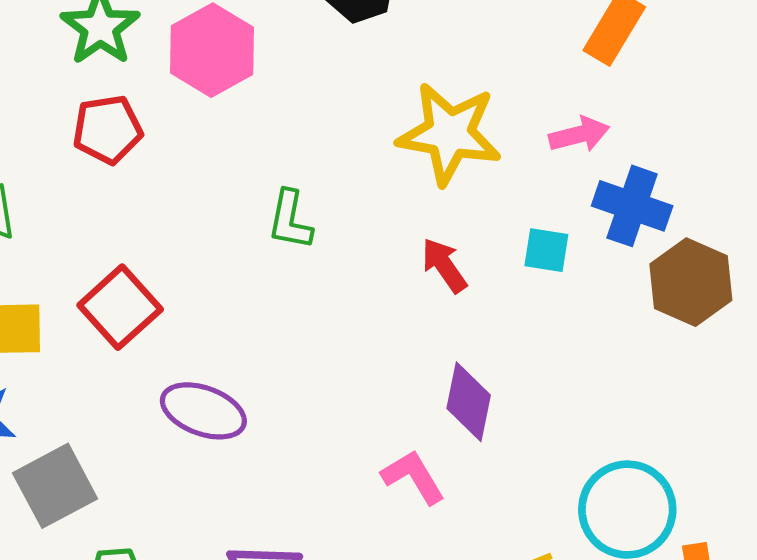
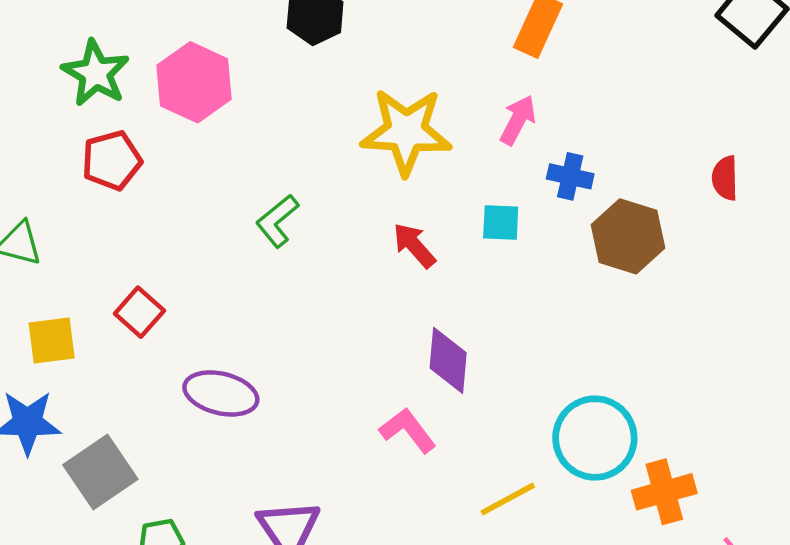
pink arrow: (579, 135) -> (518, 120), turned -42
blue cross: (632, 206) -> (570, 176), size x0.7
green L-shape: (290, 220) -> (277, 221), turned 46
red square: (120, 307) -> (139, 312), size x0.7

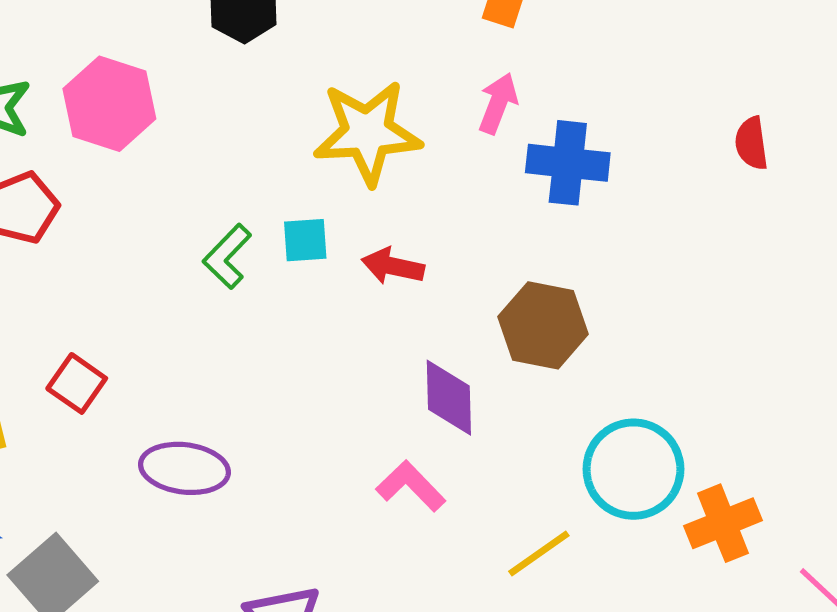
blue cross: (570, 176) -> (568, 163), size x1.5
cyan square: (501, 223) -> (305, 240), moved
brown hexagon: (628, 236) -> (543, 325), moved
red arrow: (414, 245) -> (393, 266), turned -30

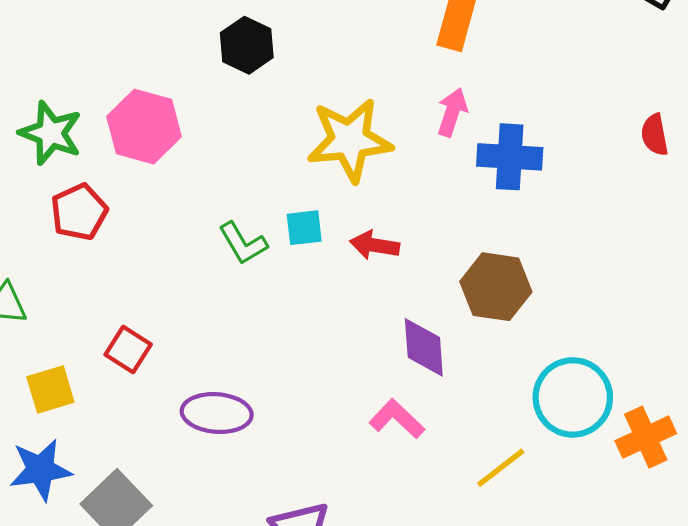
green L-shape: (227, 256) -> (243, 243), turned -72

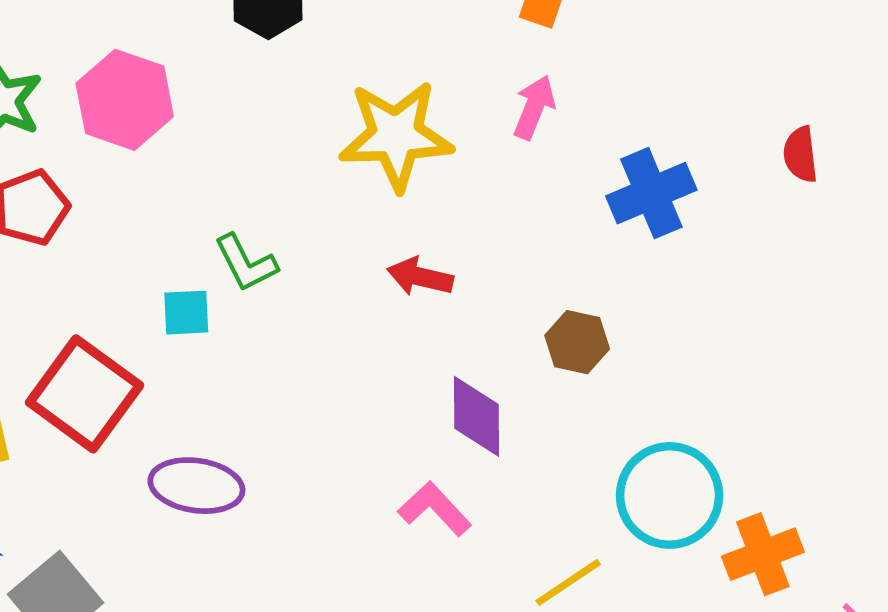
blue cross: (510, 157) -> (651, 193), moved, turned -30
cyan square: (304, 228) -> (186, 313), moved
brown hexagon: (496, 287) -> (577, 342), size x0.7
red square: (128, 350) -> (85, 394), size x1.8

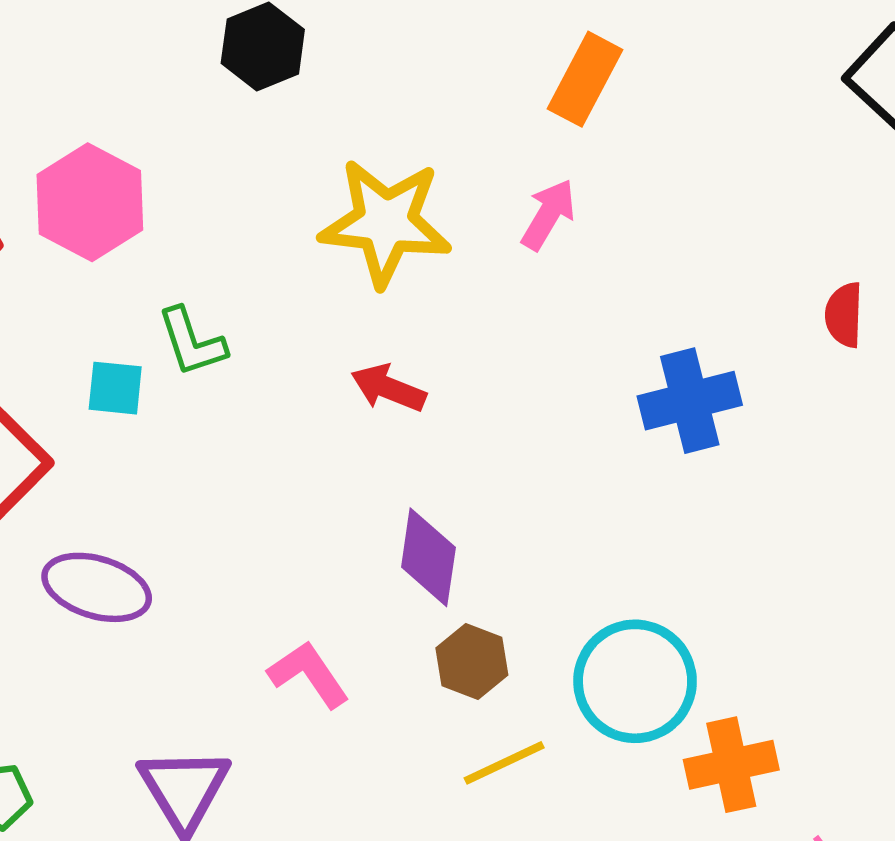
pink hexagon: (125, 100) -> (90, 202), moved
blue cross: (651, 193) -> (690, 401), moved
brown hexagon: (577, 342) -> (472, 661), moved
pink L-shape: (435, 509) -> (309, 674), moved

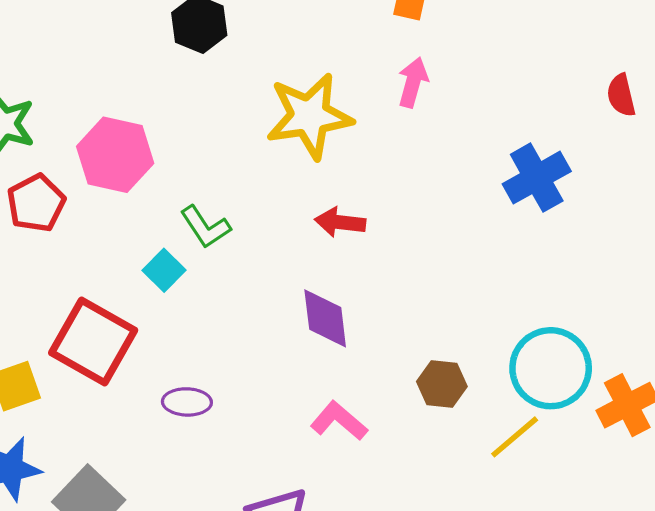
cyan square: (115, 388) -> (164, 270), turned -36
purple diamond: (428, 557) -> (325, 318), moved
purple ellipse: (97, 587) -> (187, 402), size x0.7
yellow line: (504, 763) -> (515, 437), moved

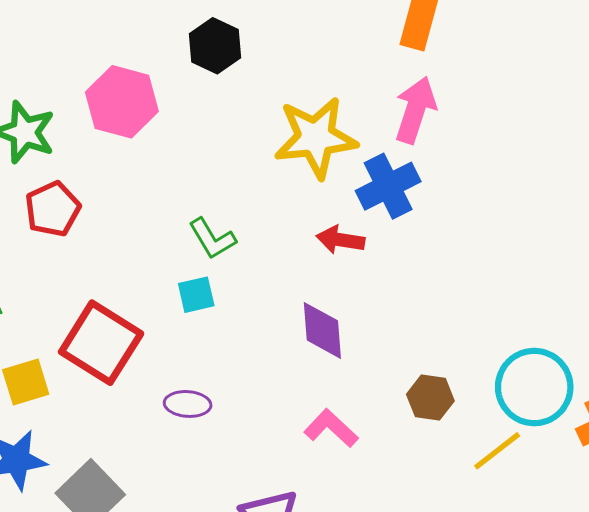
pink arrow: (413, 82) -> (415, 110), size x1.4
pink hexagon: (115, 155) -> (122, 102), moved
blue cross: (537, 178) -> (388, 186), moved
cyan square: (164, 270) -> (196, 295), moved, turned 30

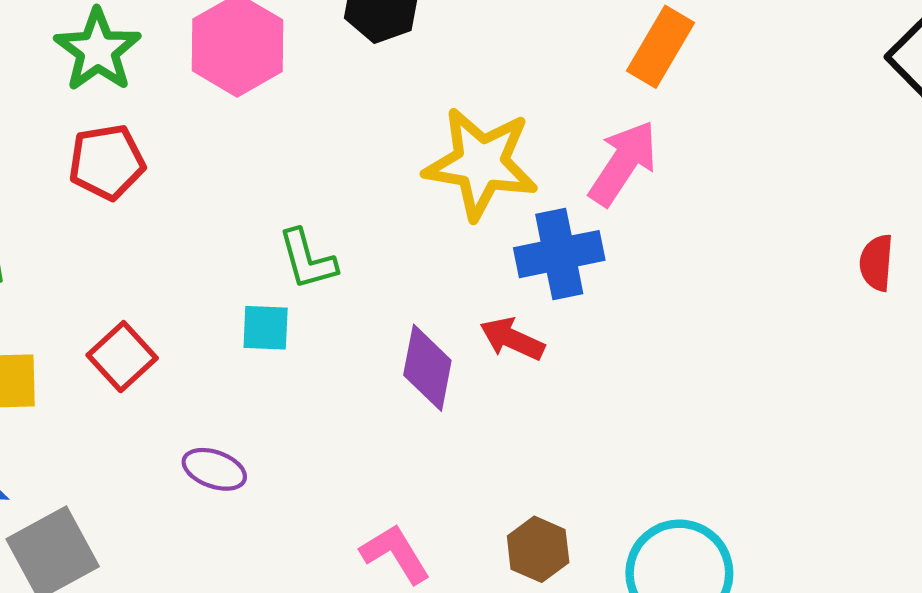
red arrow: (340, 240) -> (512, 339), moved
purple diamond: (322, 330) -> (427, 368), moved
red square: (101, 343) -> (122, 357), size x0.6

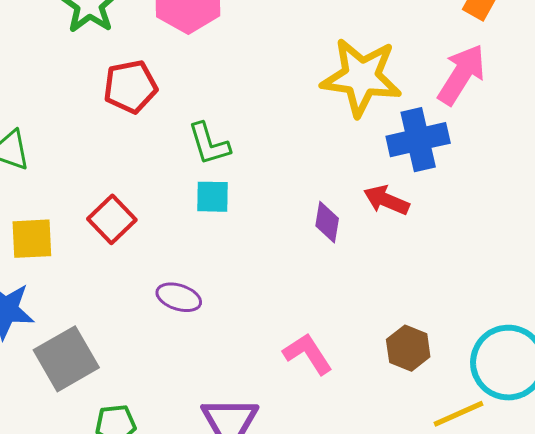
red pentagon: (107, 162) -> (130, 87), moved
green L-shape: (307, 259) -> (209, 144), moved
purple diamond: (427, 368) -> (327, 222), size x0.7

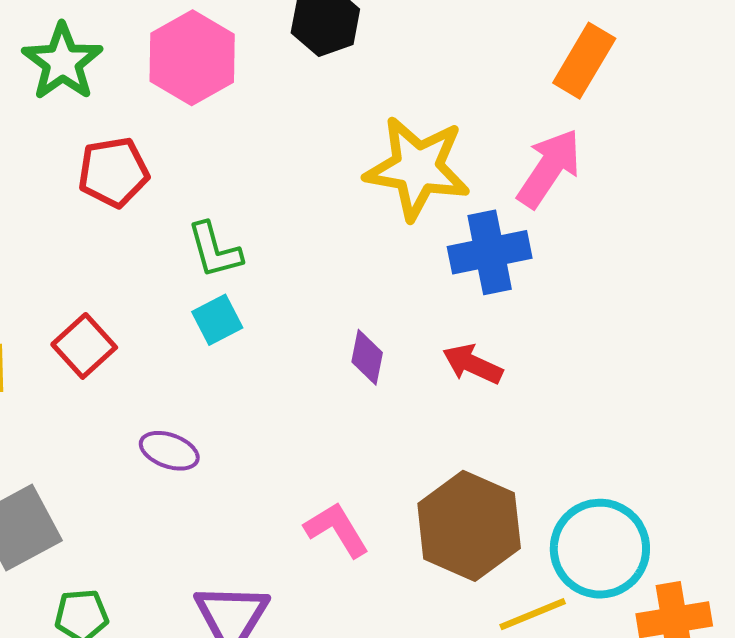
cyan square: (212, 197) -> (217, 320), turned -30
red arrow: (386, 200) -> (473, 364), moved
brown hexagon: (408, 348) -> (469, 526), size x1.8

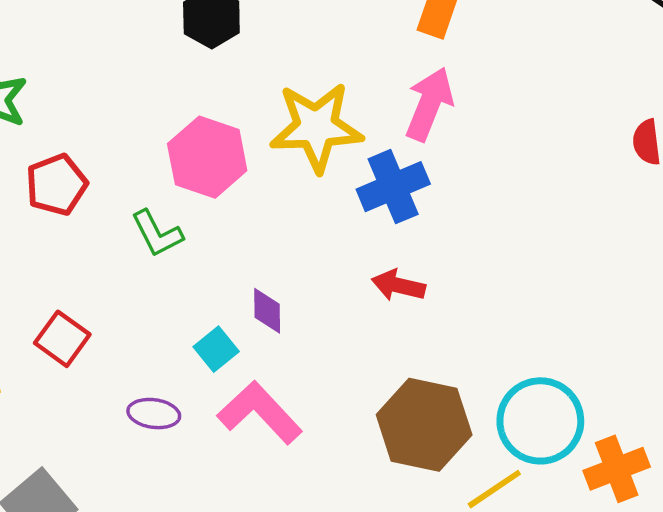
pink hexagon: (192, 58) -> (207, 157), moved
cyan square: (217, 320) -> (216, 349), moved
purple diamond: (367, 357) -> (267, 311), moved
pink L-shape: (337, 530) -> (260, 413), moved, size x1.4

